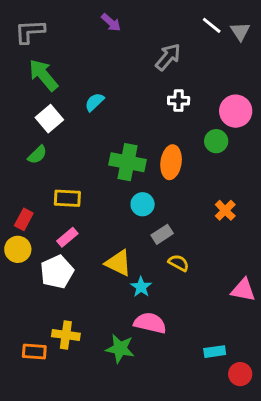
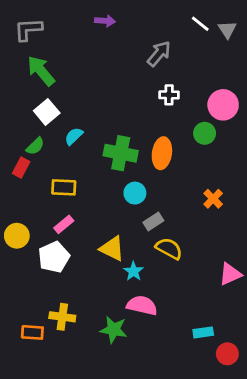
purple arrow: (111, 22) -> (105, 21), turned -36
cyan semicircle: (94, 102) -> (74, 136), moved
red rectangle: (24, 219) -> (21, 167), moved
yellow semicircle: (179, 263) -> (169, 249), size x1.4
pink triangle: (243, 290) -> (230, 274), turned -35

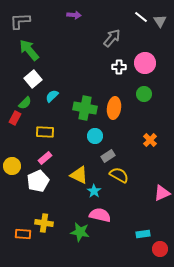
pink circle: (223, 105) -> (145, 63), moved

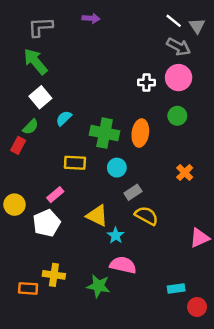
gray L-shape: (20, 21) -> (40, 27), moved
gray arrow: (112, 38) -> (179, 47), moved, turned 78
yellow rectangle: (45, 132) -> (75, 163), moved

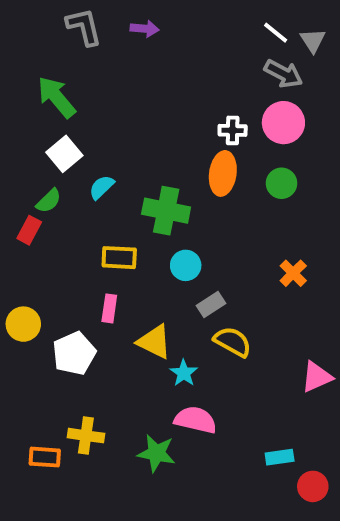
gray L-shape: (40, 27) -> (84, 27), moved, turned 80
orange ellipse: (140, 133) -> (223, 173), moved
pink rectangle: (55, 195) -> (109, 308), moved, turned -42

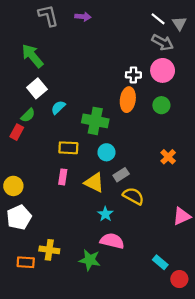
yellow triangle: (154, 342) -> (94, 183), moved
white pentagon: (74, 353) -> (19, 217), moved
cyan rectangle: (280, 457) -> (160, 262), turned 48

